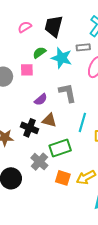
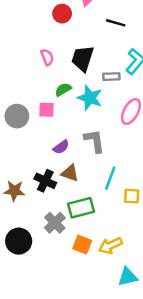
pink semicircle: (25, 27) -> (47, 57), turned 96
gray rectangle: (83, 47) -> (111, 77), moved

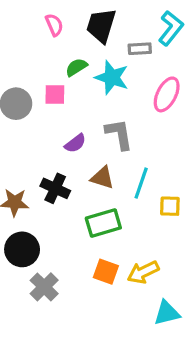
brown triangle: (70, 173) -> (102, 178), moved
gray cross: (55, 223) -> (44, 287), moved
black circle: (19, 241) -> (22, 249), moved

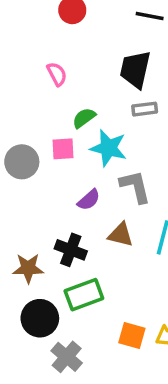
black trapezoid: (101, 26) -> (135, 69), moved
gray rectangle: (140, 49) -> (145, 109), moved
cyan star: (112, 77) -> (108, 148), moved
green rectangle: (103, 223) -> (84, 295), moved

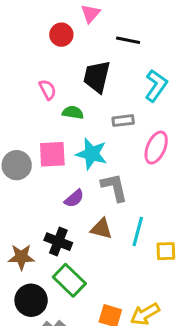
black trapezoid: (135, 69) -> (97, 77), moved
green semicircle: (84, 118) -> (73, 113), moved, turned 45
pink square: (63, 149) -> (52, 154), size x1.4
green rectangle: (84, 295) -> (69, 280), turned 64

